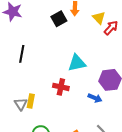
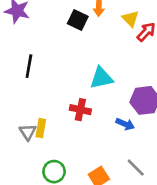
black square: (59, 19) -> (78, 20), turned -35

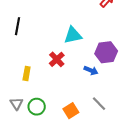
red cross: (80, 110) -> (57, 59), turned 35
gray triangle: (28, 132) -> (17, 104), moved

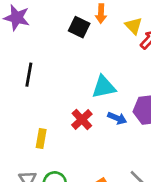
blue arrow: (91, 70) -> (117, 118), moved

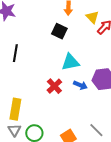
black square: (79, 27) -> (59, 31), moved
yellow rectangle: (41, 138) -> (15, 109), moved, size x1.5

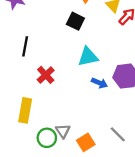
red cross: (54, 86) -> (46, 75), moved
gray triangle: (14, 130) -> (63, 131), moved

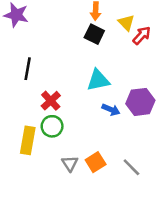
black square: (75, 21) -> (94, 34), moved
green circle: (47, 138) -> (52, 126), moved
orange square: (86, 142) -> (96, 162), moved

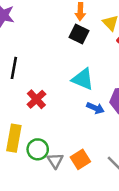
cyan triangle: (98, 80) -> (83, 79), turned 35
green circle: (52, 126) -> (38, 149), moved

